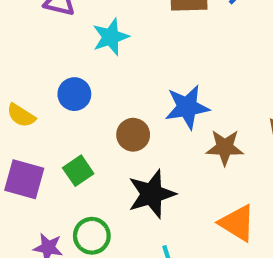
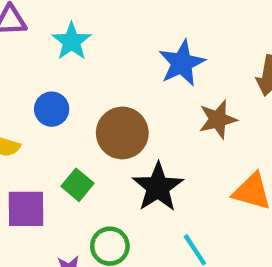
blue star: (187, 107) -> (182, 63), moved
brown circle: (133, 135) -> (122, 133), size x1.5

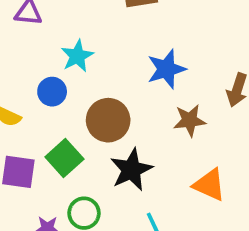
cyan star: (72, 41) -> (77, 56), moved
green square: (78, 185) -> (64, 158), size x1.4

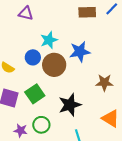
blue star: (166, 69) -> (80, 52), moved
brown circle: (108, 120) -> (54, 65), moved

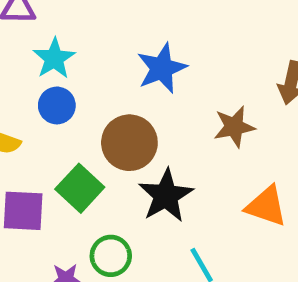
cyan star: (49, 40) -> (54, 58), moved
brown circle: (54, 65) -> (129, 143), moved

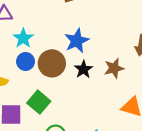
brown circle: (129, 143) -> (52, 63), moved
black star: (166, 196) -> (83, 69), moved, size x0.7

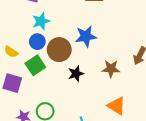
black star: (83, 69) -> (76, 74), moved
green square: (39, 102) -> (35, 65), moved

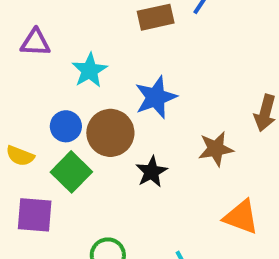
cyan star: (41, 21) -> (90, 70), moved

